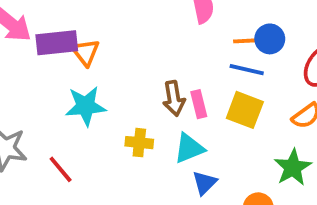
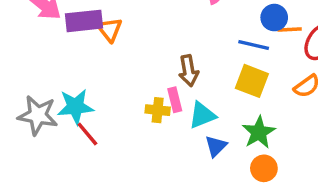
orange line: (247, 41) -> (290, 30), moved
pink rectangle: (199, 104) -> (175, 100), moved
cyan star: (86, 106) -> (75, 107), moved
green star: (293, 167) -> (259, 132), moved

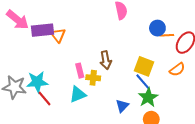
blue line: (254, 45) -> (143, 82), moved, turned 36
pink rectangle: (175, 100) -> (80, 71), moved
yellow cross: (158, 110) -> (93, 78), moved
cyan triangle: (202, 115) -> (78, 94), moved

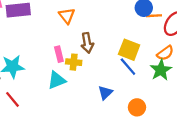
orange triangle: (58, 35) -> (67, 16), moved
green star: (148, 97) -> (161, 70), moved
red line: (45, 98) -> (13, 99), moved

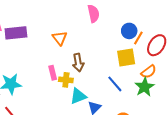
orange line: (154, 16) -> (138, 38), turned -56
yellow square: (129, 50) -> (126, 57), moved, turned -30
cyan triangle: (57, 80) -> (78, 96), moved

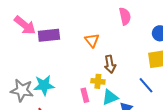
pink rectangle: (53, 73) -> (85, 95), moved

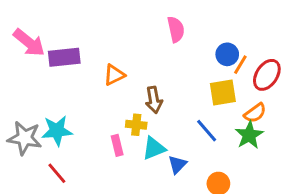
orange triangle: (92, 40) -> (114, 75), moved, turned 42

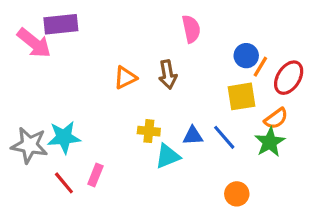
purple rectangle: (64, 57) -> (61, 24), moved
brown arrow: (154, 100) -> (168, 74), moved
pink rectangle: (117, 145) -> (95, 175), moved, turned 36
blue triangle: (177, 164) -> (193, 136), moved, turned 42

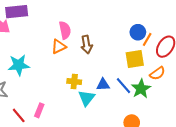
pink semicircle: (191, 29) -> (65, 30), moved
cyan star: (64, 137) -> (19, 65), moved
green star: (270, 142) -> (141, 89), moved
cyan triangle: (168, 156) -> (87, 98), turned -30

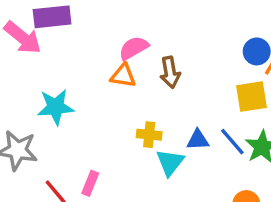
pink semicircle: (65, 30) -> (134, 48), turned -108
orange triangle: (59, 47) -> (123, 76), turned 35

